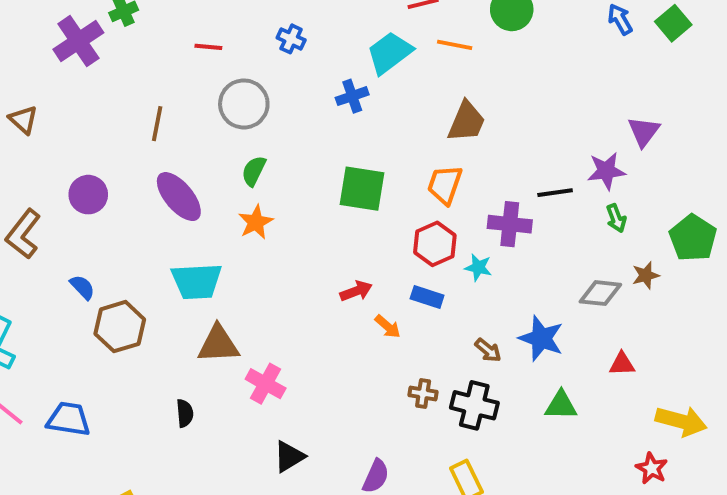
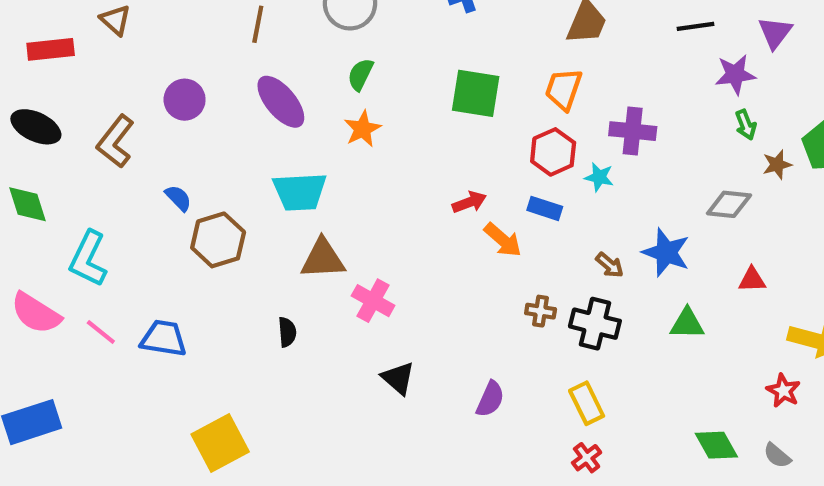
black line: (555, 193) -> (695, 26), moved
brown star: (646, 275) -> (777, 165), moved
orange arrow: (388, 327) -> (503, 240), size x1.4
black triangle: (289, 457) -> (398, 378), turned -48

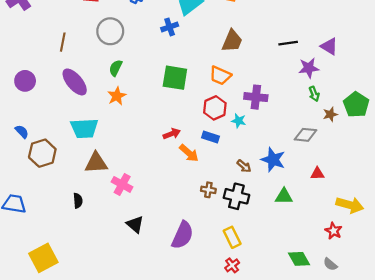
purple triangle: (775, 33) -> (329, 46), turned -36
orange trapezoid: (564, 89) -> (220, 75), turned -85
purple semicircle: (490, 399) -> (183, 235), size x1.5

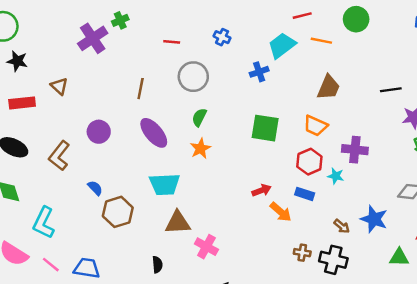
green triangle: (284, 196) -> (399, 257), moved

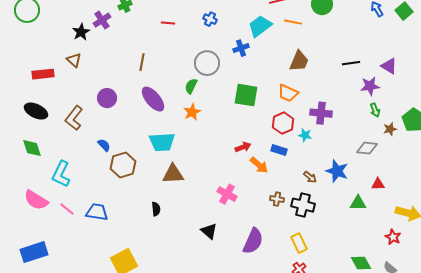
purple cross: (93, 38) -> (102, 20), size x0.7
black star: (17, 61) -> (81, 32), moved, turned 30
gray circle: (193, 77) -> (207, 63), moved
pink cross: (206, 247) -> (227, 194), moved

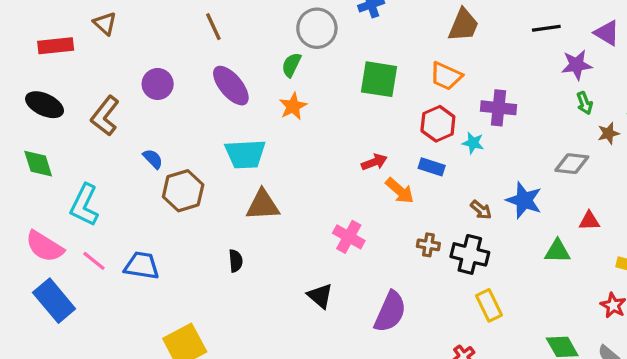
brown line: (142, 62) -> (213, 27), turned -36
yellow rectangle: (299, 243) -> (489, 305), moved
blue rectangle: (34, 252) -> (54, 301), moved, turned 68

